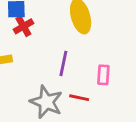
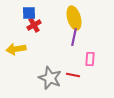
purple line: (63, 63) -> (74, 37), moved

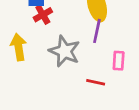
yellow arrow: (16, 49) -> (19, 47), turned 90
gray star: (50, 78) -> (64, 51), moved

